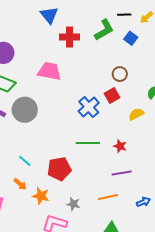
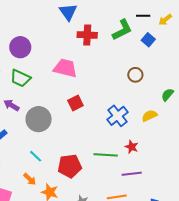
red square: (112, 96) -> (75, 103), moved
blue cross: (89, 107) -> (117, 116), moved
gray circle: (25, 110) -> (39, 119), moved
green line: (88, 143) -> (106, 155), moved

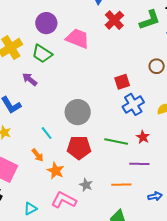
red cross: (87, 35) -> (114, 20), turned 36
pink trapezoid: (65, 68) -> (78, 38), moved
red square: (75, 103) -> (122, 82), moved
gray circle: (39, 119) -> (78, 112), moved

